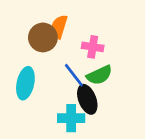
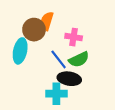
cyan ellipse: (25, 83) -> (20, 51), moved
black ellipse: (87, 99) -> (69, 79), turned -60

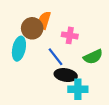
green semicircle: (79, 59) -> (93, 57), moved
cyan cross: (56, 94) -> (78, 89), moved

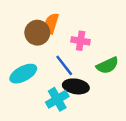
cyan ellipse: (19, 49) -> (23, 74), moved, turned 50
cyan cross: (78, 89) -> (57, 99), moved, turned -30

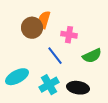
cyan ellipse: (23, 74) -> (17, 77), moved
black ellipse: (76, 86) -> (78, 88), moved

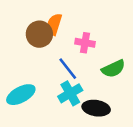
cyan cross: (49, 85) -> (70, 93), moved

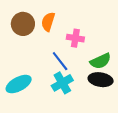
brown circle: (39, 34) -> (23, 24), moved
black ellipse: (96, 108) -> (101, 80), moved

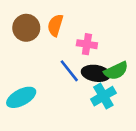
black ellipse: (101, 80) -> (96, 73), moved
cyan cross: (62, 83) -> (103, 96), moved

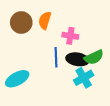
blue line: (69, 71) -> (56, 57), turned 36

